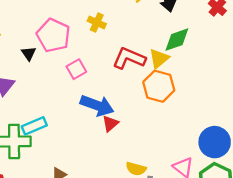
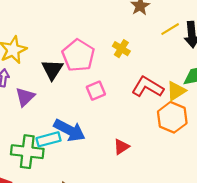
black triangle: (29, 53) -> (52, 69), size x1.5
blue arrow: (97, 105) -> (70, 130), moved

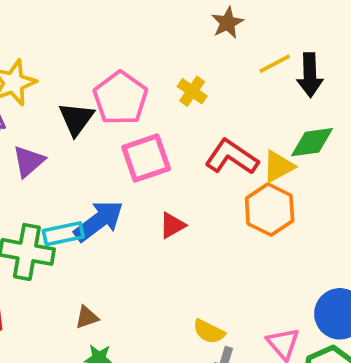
pink square: (96, 91) -> (146, 158), size x1.5
blue arrow: (70, 130) -> (99, 221), turned -68
red triangle: (121, 147) -> (172, 225), moved

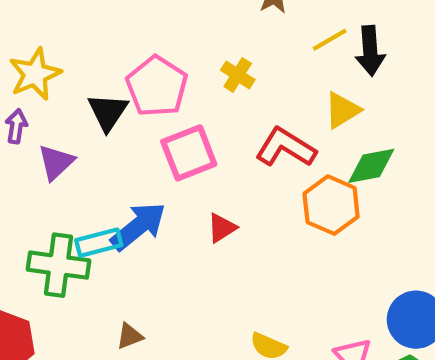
green diamond: (312, 142) -> (371, 166), moved
yellow triangle: (278, 166) -> (342, 110), moved

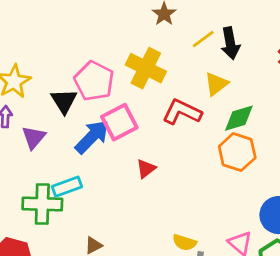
yellow cross: (238, 75) -> (146, 68), size x1.8
orange hexagon: (331, 205) -> (237, 152), moved
blue arrow: (138, 226) -> (92, 137), moved

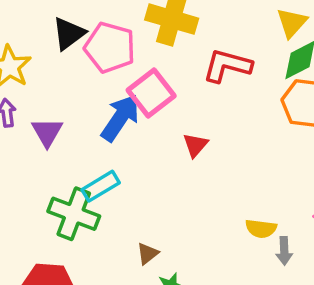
yellow triangle: (216, 84) -> (292, 23), moved
black triangle: (64, 101) -> (69, 34), moved, turned 36
green cross: (42, 204) -> (74, 214), turned 30

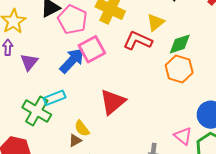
yellow triangle: (292, 23) -> (155, 22), moved
red triangle: (195, 145) -> (113, 102), moved, size x1.8
yellow semicircle: (261, 229) -> (82, 128), moved, turned 36

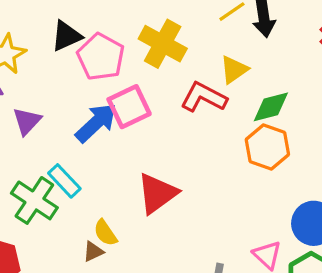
cyan rectangle: (55, 98) -> (64, 181), turned 65

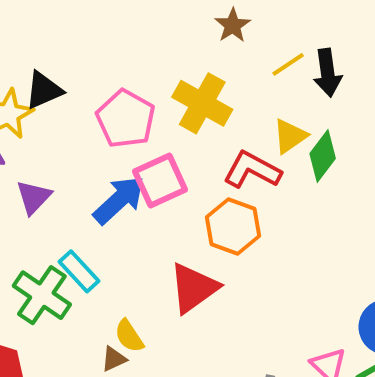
black triangle: (66, 36) -> (44, 90), moved
green diamond: (271, 107) -> (323, 156), moved, turned -39
orange hexagon: (267, 147) -> (233, 227), moved

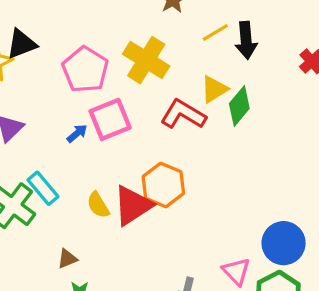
blue arrow: (119, 200) -> (77, 133), size x0.5
orange hexagon: (233, 227) -> (163, 185), moved
yellow semicircle: (129, 336) -> (98, 205), moved

